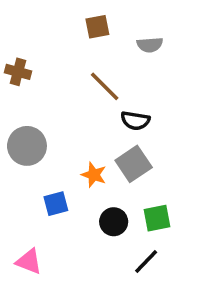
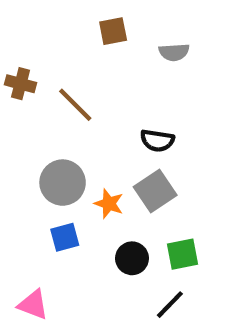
brown line: (105, 86) -> (75, 105), moved
gray circle: (27, 146) -> (63, 183), moved

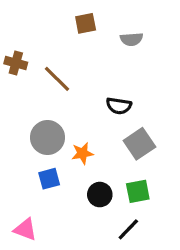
gray square: (155, 191) -> (139, 144), moved
orange star: (109, 204) -> (82, 153), turned -30

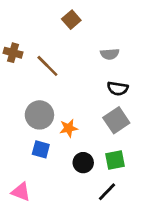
brown square: (86, 23) -> (71, 20), turned -30
gray semicircle: (131, 39) -> (110, 54), moved
black semicircle: (119, 106) -> (118, 88), moved
blue square: (49, 179) -> (41, 149), turned 30

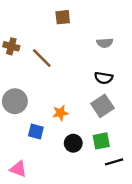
brown square: (71, 20) -> (63, 17), turned 35
gray semicircle: (110, 54) -> (105, 43), moved
gray circle: (39, 115) -> (15, 101), moved
black line: (107, 192) -> (114, 162), moved, turned 30

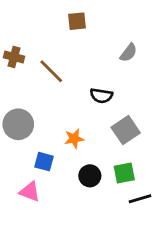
gray semicircle: (105, 43) -> (129, 53), turned -49
black semicircle: (104, 78) -> (101, 96), moved
pink triangle: (18, 169) -> (30, 192), moved

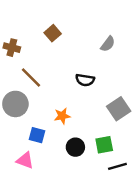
brown square: (77, 21) -> (53, 33), moved, turned -35
brown line: (51, 71) -> (31, 78), moved
gray square: (126, 130) -> (119, 109), moved

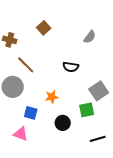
green square: (104, 145) -> (87, 110), moved

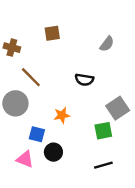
brown square: (44, 28) -> (52, 33), turned 32
black circle: (63, 123) -> (53, 152), moved
black line: (98, 139) -> (103, 165), moved

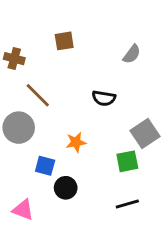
pink triangle: (25, 159) -> (23, 210), moved

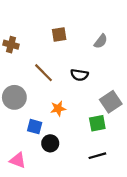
brown square: (64, 41) -> (59, 35), moved
brown line: (38, 95) -> (44, 73), moved

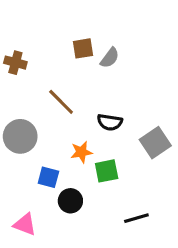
gray semicircle: (101, 41) -> (110, 58), moved
black semicircle: (79, 75) -> (110, 122), moved
green square: (97, 123) -> (107, 171), moved

